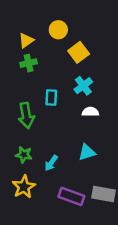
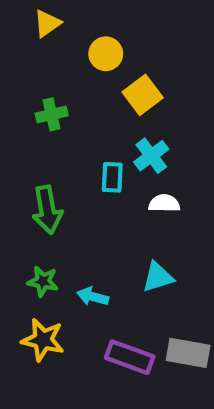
yellow triangle: (26, 40) -> (47, 23), moved
cyan rectangle: (51, 98) -> (112, 177), moved
cyan arrow: (51, 163) -> (93, 297), turned 70
yellow star: (24, 187) -> (43, 340), turned -30

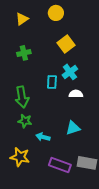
yellow triangle: (47, 23) -> (22, 19), moved
yellow circle: (106, 54) -> (56, 13), moved
green star: (43, 281) -> (25, 121), moved

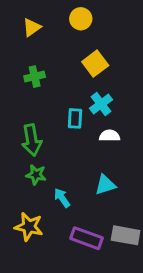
cyan arrow: (43, 137) -> (62, 198), turned 40

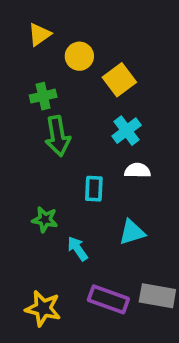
yellow circle: (81, 19) -> (79, 56), moved
cyan rectangle: (75, 118) -> (94, 189), moved
green arrow: (32, 140) -> (58, 136), moved
yellow star: (29, 227) -> (43, 308), moved

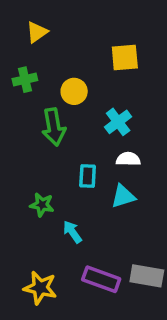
yellow circle: (79, 56) -> (74, 91), moved
yellow square: (119, 80) -> (125, 58), moved, turned 32
green cross: (43, 96) -> (25, 80), moved
cyan triangle: (132, 232) -> (123, 196), moved

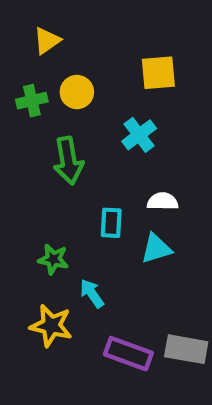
yellow circle: (74, 91) -> (77, 92), moved
cyan cross: (118, 122) -> (139, 135), moved
yellow star: (40, 288) -> (51, 326), moved

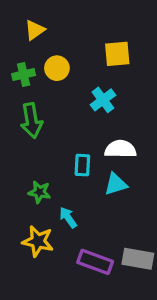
green arrow: (68, 161) -> (32, 121), moved
white semicircle: (163, 201) -> (120, 149), size x1.4

